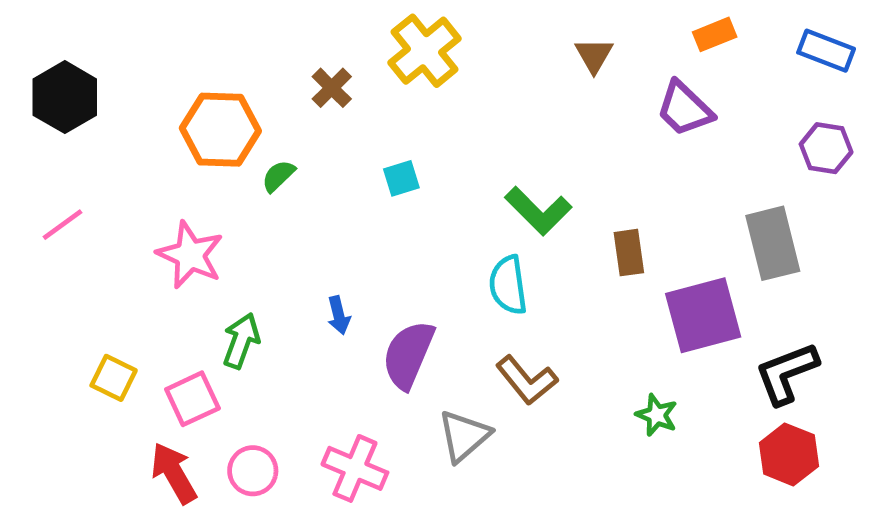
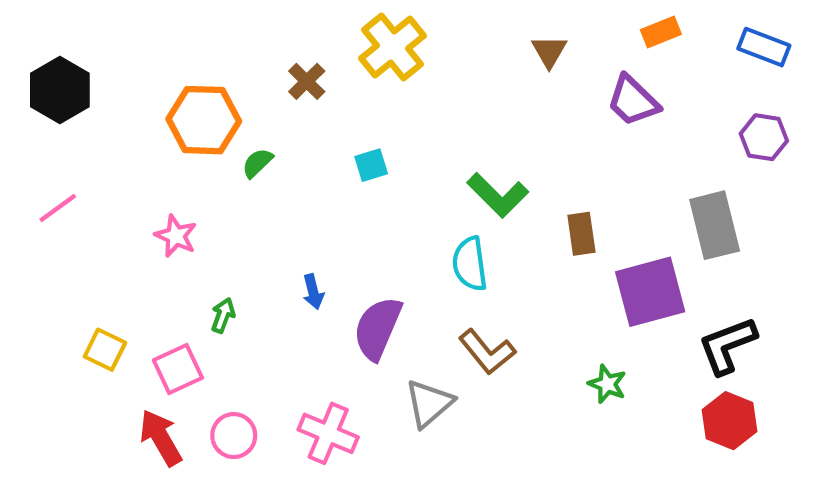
pink star: (190, 255) -> (176, 236), size x0.7
green arrow: (241, 341) -> (223, 315), size x0.7

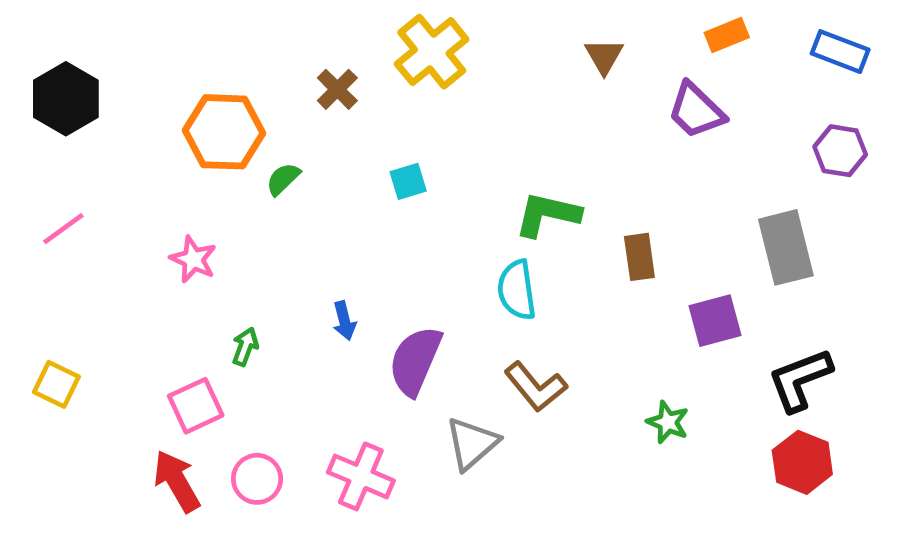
green L-shape: (498, 195) -> (547, 214), turned 148
purple square: (650, 292) -> (715, 321), size x0.7
yellow square: (105, 350) -> (56, 384), moved

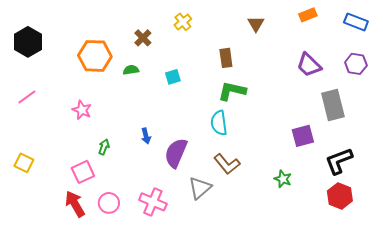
yellow cross: (432, 52) -> (183, 22), size x0.6
purple trapezoid: (696, 111) -> (309, 65), moved
green semicircle: (283, 179) -> (131, 70), moved, turned 35
brown rectangle: (639, 257) -> (226, 58), moved

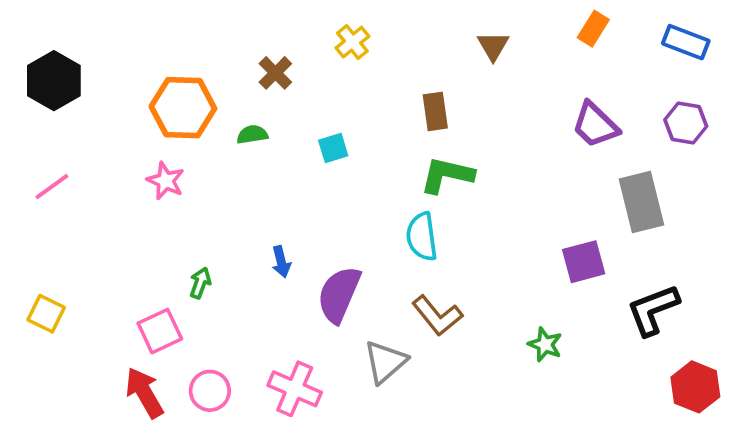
orange rectangle: (308, 15) -> (593, 29), turned -36
pink star: (82, 110) -> (166, 181), moved
red hexagon: (340, 196) -> (695, 387), moved

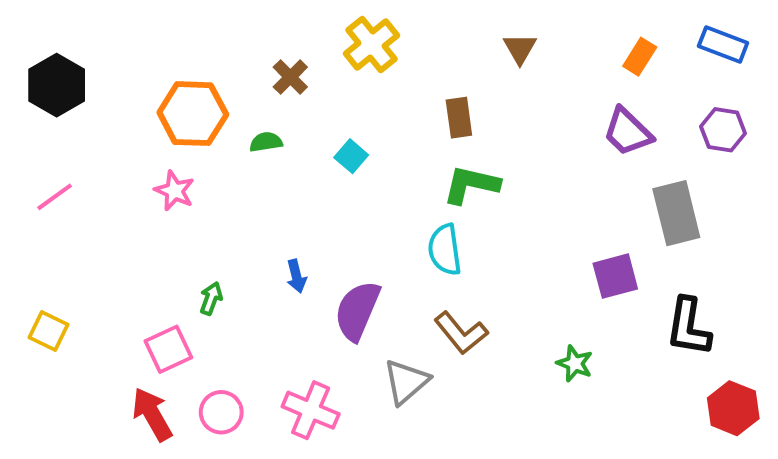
orange rectangle: (593, 29) -> (640, 57), moved
yellow cross: (352, 42) -> (372, 44), size x1.5
cyan square: (333, 148) -> (351, 156), turned -32
black L-shape: (653, 310) -> (688, 327), turned -60

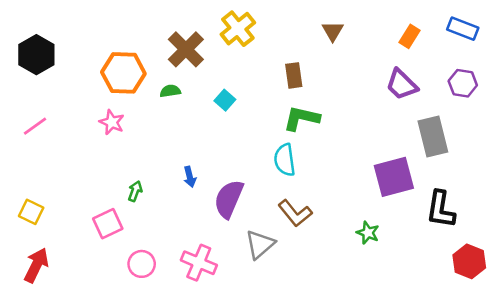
brown cross: (290, 77) -> (186, 49), size x1.6
purple square: (615, 276) -> (394, 177), size x1.4
red arrow: (152, 414) -> (36, 265), moved, turned 56

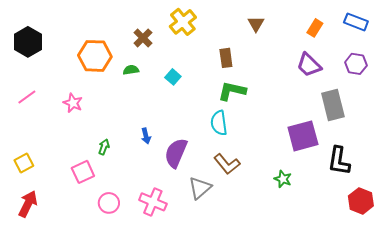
brown cross: (186, 49) -> (143, 38), size x0.7
pink star: (112, 122) -> (73, 103), moved
yellow square: (31, 212) -> (24, 163), turned 36

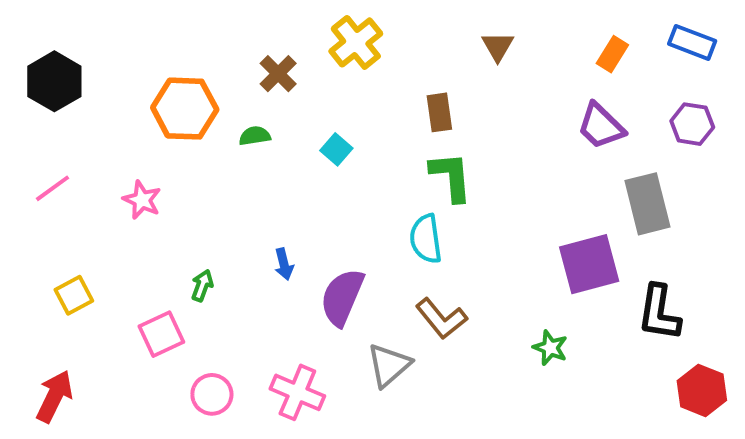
green L-shape: (232, 91) -> (451, 177), turned 72
yellow square: (24, 163) -> (74, 295), moved

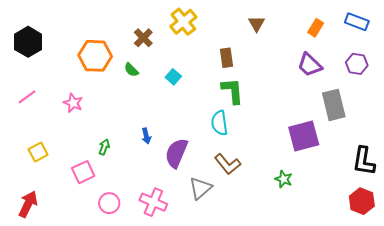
green semicircle: (255, 136) -> (131, 70), turned -126
black L-shape: (659, 313) -> (364, 161), moved

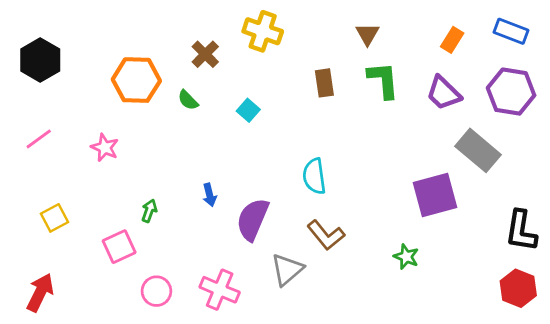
yellow cross: (183, 22) -> (263, 31), turned -32
purple hexagon: (357, 64) -> (511, 92), size x1.5
green L-shape: (232, 91) -> (383, 80), moved
gray rectangle: (334, 105) -> (478, 150), turned -36

